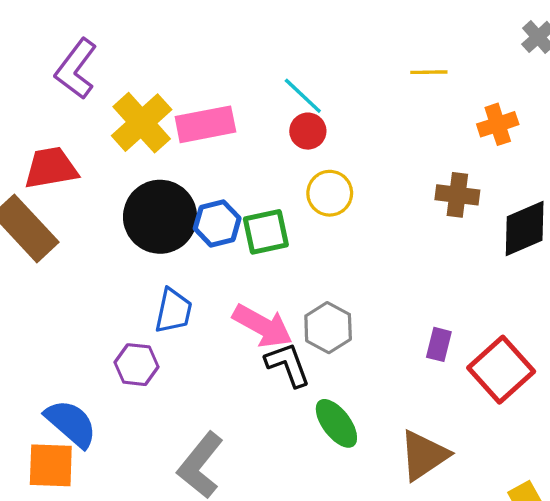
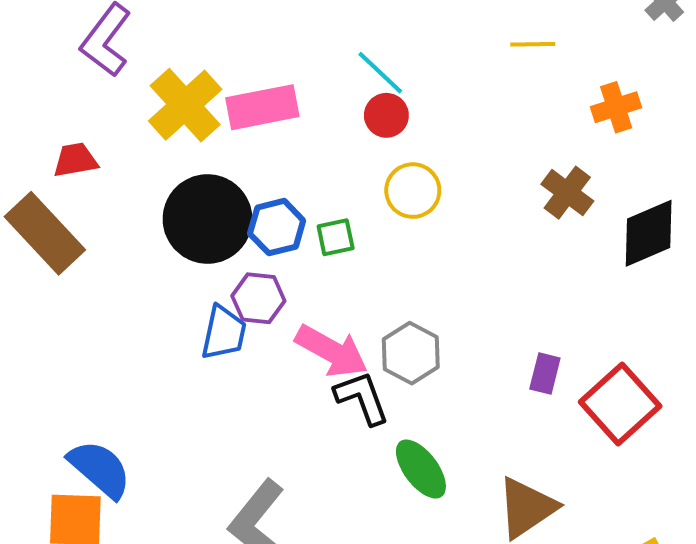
red trapezoid: (51, 168) -> (75, 160), size x0.7
brown cross: (457, 195) -> (567, 193), turned 30
green square: (266, 232) -> (336, 237), size x0.7
purple hexagon: (137, 365) -> (258, 298), moved

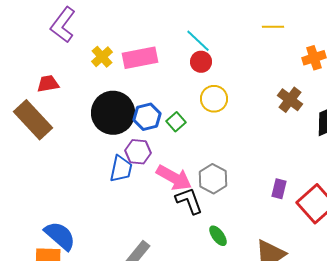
yellow cross: (185, 105) -> (102, 57), size x0.6
green square: (336, 237) -> (176, 122), turned -30
green ellipse: (421, 469) -> (218, 236), size x0.7

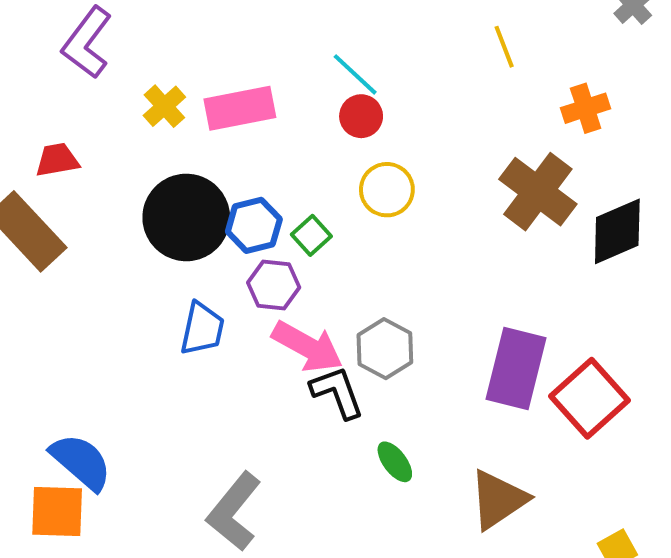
yellow line: (273, 27) -> (504, 47), turned 70
brown cross: (290, 100) -> (538, 192), size x1.5
purple hexagon: (138, 152) -> (274, 285), moved
purple rectangle: (279, 189) -> (516, 368), size x2.0

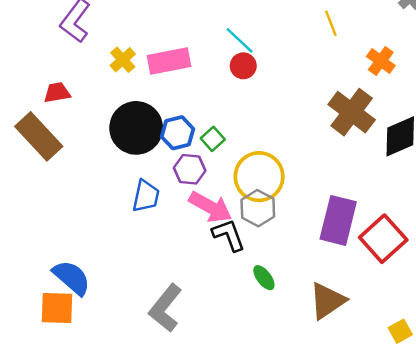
orange cross: (586, 108) -> (381, 61), turned -36
yellow circle: (387, 190) -> (259, 177), moved, size x1.5

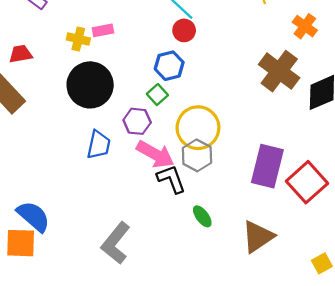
yellow cross: (123, 60) -> (78, 39), moved, turned -35
pink rectangle: (169, 61) -> (103, 30), moved, size x0.6
blue hexagon: (178, 133) -> (169, 66), moved

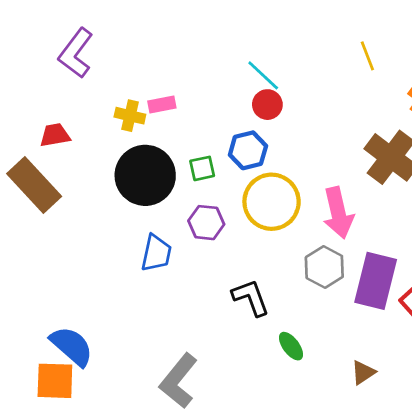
green square: (157, 95) -> (202, 168), moved, turned 30
yellow circle: (198, 128) -> (272, 202), moved
pink arrow: (155, 154) -> (338, 213), moved, turned 48
gray hexagon: (197, 155) -> (324, 267), moved
brown triangle: (258, 237) -> (363, 372), size x0.6

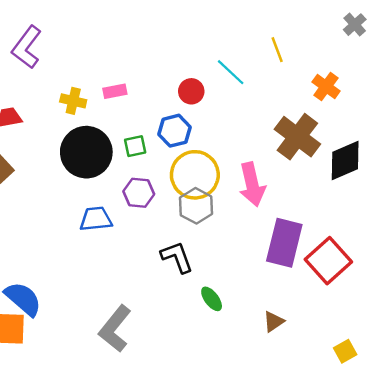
cyan line: (263, 75) -> (231, 72), moved
pink rectangle: (162, 105) -> (115, 91), moved
blue trapezoid: (156, 253) -> (96, 219), turned -108
gray hexagon: (324, 267) -> (196, 206), moved

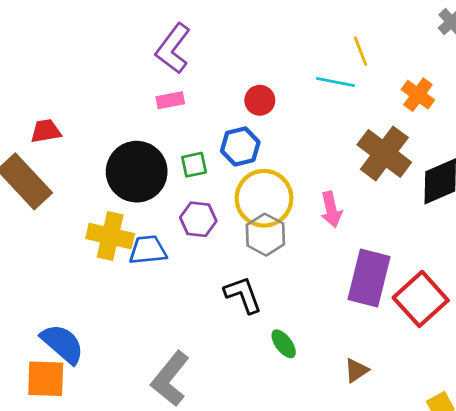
purple L-shape: (27, 47) -> (173, 49), moved
cyan line: (231, 72) -> (335, 82), moved, turned -32
yellow cross: (73, 101) -> (110, 236), moved, size x1.5
pink arrow: (252, 184) -> (331, 209), size x0.7

